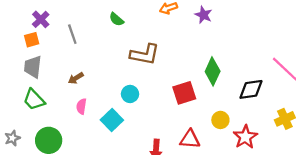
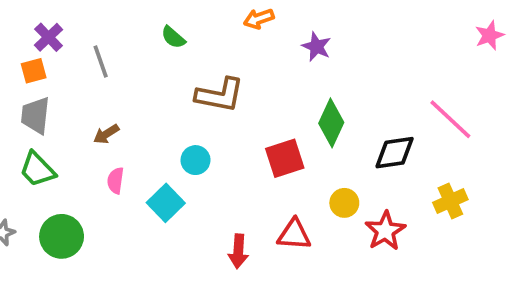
purple star: (203, 15) -> (316, 47), moved

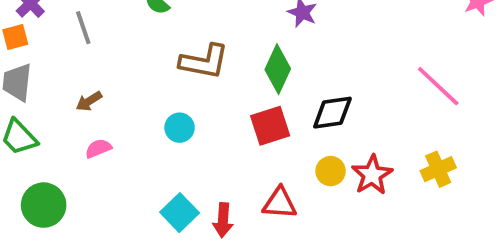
green diamond: (331, 123) -> (278, 69), moved
black diamond: (395, 153) -> (332, 113), moved
pink semicircle: (115, 181) -> (98, 148), turned 60
cyan square: (166, 203) -> (180, 213), moved
red star: (385, 231) -> (372, 175), moved

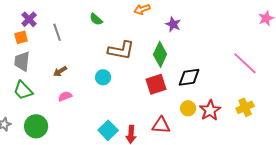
cyan circle: (180, 128) -> (103, 77), moved

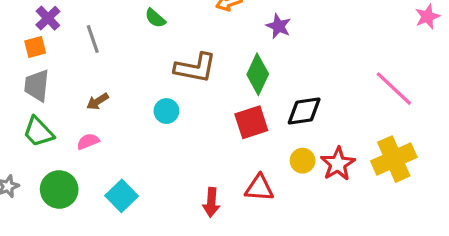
pink semicircle: (65, 96) -> (88, 141), moved
yellow cross: (245, 107) -> (394, 159), size x1.5
cyan square: (108, 130) -> (122, 196), moved

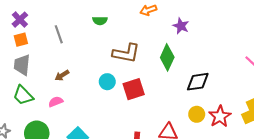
purple cross: (48, 18) -> (20, 20), moved
green semicircle: (155, 18) -> (100, 21), turned -40
red square: (251, 122) -> (134, 89), moved

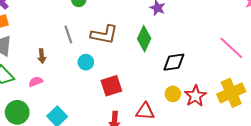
gray line: (59, 34) -> (68, 35), moved
brown arrow: (62, 75) -> (42, 56), turned -64
red square: (134, 89) -> (111, 86), moved

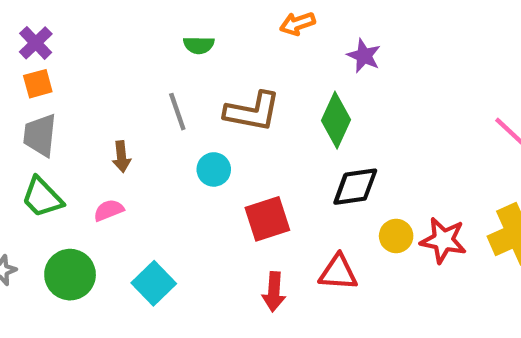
black diamond: (174, 62) -> (355, 187), moved
red star: (195, 96) -> (443, 240), turned -30

